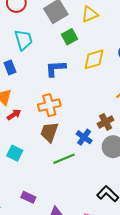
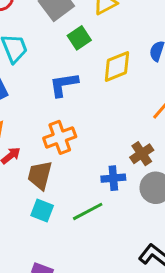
brown trapezoid: (49, 132) -> (40, 175), moved
blue cross: (84, 137) -> (113, 178), turned -35
cyan square: (15, 153) -> (42, 211), moved

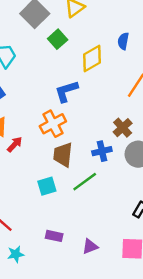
blue L-shape: (64, 85) -> (66, 91), moved
brown trapezoid: (40, 175) -> (63, 155), moved
cyan square: (42, 211) -> (47, 186), turned -30

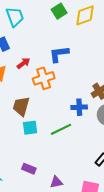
yellow diamond: (92, 58) -> (85, 15), moved
red arrow: (15, 144) -> (23, 63), moved
brown trapezoid: (63, 155) -> (21, 106), moved

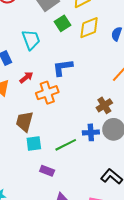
cyan trapezoid: (15, 17) -> (31, 40), moved
blue cross: (79, 107) -> (91, 132), moved
purple rectangle: (29, 169) -> (47, 171), moved

